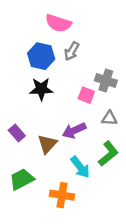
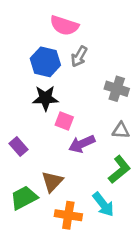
pink square: (86, 95) -> (64, 121), moved
brown triangle: (47, 144) -> (52, 182), moved
cyan arrow: (80, 167) -> (103, 204), moved

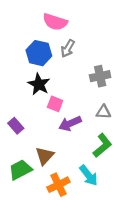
gray cross: (117, 89) -> (100, 76), turned -30
black star: (45, 98) -> (39, 84), turned 30
orange cross: (68, 215) -> (58, 185), turned -35

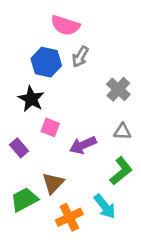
gray cross: (100, 76) -> (118, 89), turned -36
black star: (39, 84) -> (31, 99), moved
pink square: (55, 104) -> (50, 127), moved

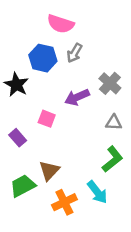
black star: (31, 99) -> (16, 85), moved
purple arrow: (83, 145) -> (77, 97), moved

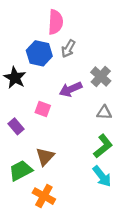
pink semicircle: (61, 24) -> (56, 22), turned -105
cyan arrow: (97, 192) -> (102, 176), moved
orange cross: (64, 202) -> (44, 196), moved, turned -35

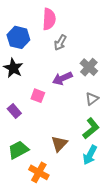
blue hexagon: (39, 53) -> (18, 37), moved
gray triangle: (104, 112) -> (92, 99), turned -40
brown triangle: (45, 157) -> (59, 144), moved
cyan arrow: (102, 176) -> (90, 155), turned 66

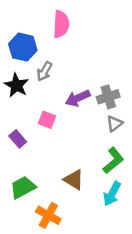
gray arrow: (60, 43) -> (44, 71), moved
gray cross: (89, 67) -> (108, 97), moved, turned 30
brown triangle: (59, 144) -> (74, 180), turned -42

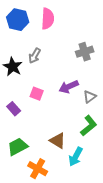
blue hexagon: (23, 47) -> (18, 20), moved
gray cross: (108, 97) -> (85, 52), moved
purple arrow: (78, 98) -> (69, 87), moved
cyan arrow: (112, 194) -> (76, 157), moved

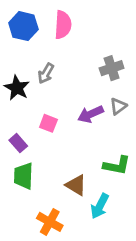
gray triangle: (90, 97) -> (118, 106), moved
green L-shape: (89, 126) -> (117, 165), turned 50
green trapezoid: (18, 147) -> (23, 176), moved, turned -60

